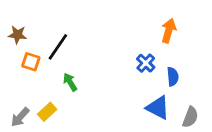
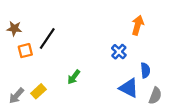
orange square: (31, 62) -> (25, 51), turned -32
blue semicircle: (173, 77) -> (145, 70), moved
green arrow: (70, 82) -> (74, 77), moved, turned -112

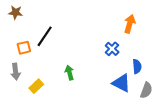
brown star: (14, 29) -> (15, 12), moved
green arrow: (74, 77) -> (69, 73), turned 128
gray arrow: (16, 96) -> (15, 72), moved, turned -49

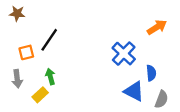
orange arrow: (130, 24) -> (157, 27), moved, turned 42
blue cross: (112, 49) -> (124, 54), size x1.5
green arrow: (69, 73) -> (50, 76), moved

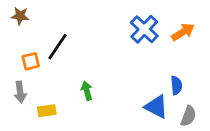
blue cross: (124, 54) -> (144, 29), moved
green arrow: (50, 76) -> (87, 91), moved
yellow rectangle: (40, 95) -> (47, 111), turned 35

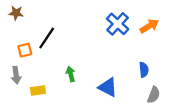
blue triangle: (156, 107) -> (108, 87), moved

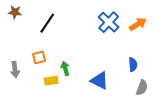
black line: (47, 38) -> (47, 23), moved
orange square: (25, 50) -> (39, 57), moved
yellow rectangle: (38, 90) -> (51, 81), moved

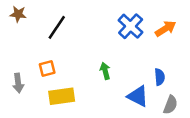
green arrow: (65, 68) -> (105, 71), moved
yellow rectangle: (51, 81) -> (62, 96), size x1.5
blue triangle: (100, 81) -> (138, 96), moved

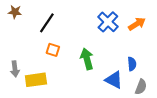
orange square: (47, 69) -> (53, 50), moved, turned 32
green arrow: (105, 71) -> (87, 59), size x1.5
yellow rectangle: (62, 96) -> (36, 80), moved

